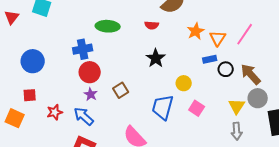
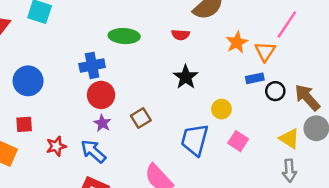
pink line: (245, 34) -> (287, 24), moved
yellow triangle: (237, 106) -> (289, 139), turned -30

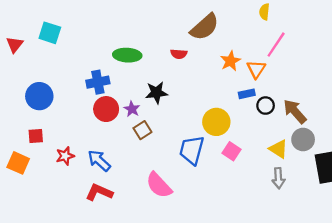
black star: (186, 77) -> (157, 93), moved, turned 30
yellow circle: (221, 109) -> (216, 122), size x1.5
purple star: (102, 123) -> (132, 109), moved

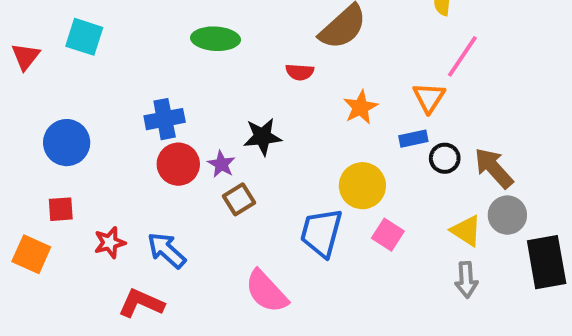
green ellipse: (127, 55) -> (215, 39), moved
orange star: (230, 61) -> (360, 107), moved
red L-shape: (99, 192) -> (141, 303), moved

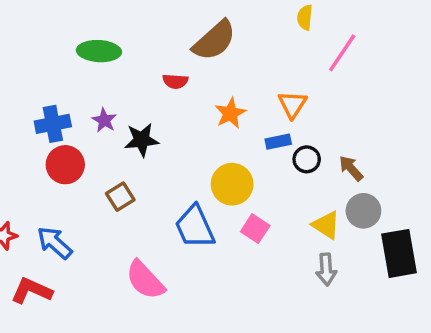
pink line: (462, 56) -> (342, 53), moved
purple star: (221, 164) -> (104, 120), moved
brown arrow: (494, 168) -> (351, 168), size x0.7
blue trapezoid: (321, 233) -> (195, 227), turned -39

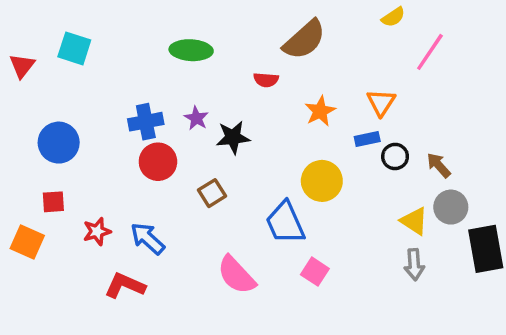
yellow semicircle: (305, 17) -> (393, 17), turned -130
pink square: (255, 229) -> (315, 272), moved

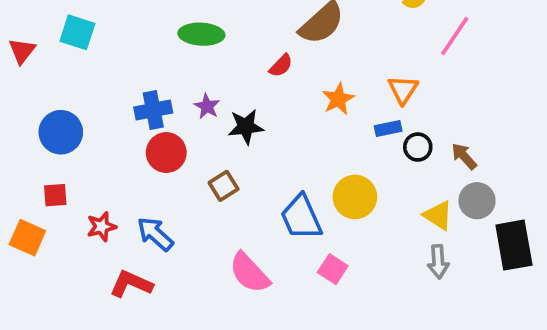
red semicircle: (266, 80) -> (281, 66), turned -50
yellow circle: (322, 181) -> (355, 197), moved

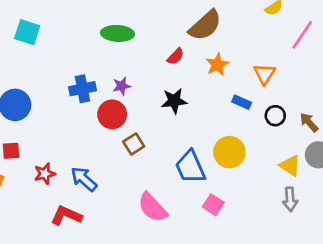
orange star: (338, 99) -> (217, 64), moved
purple star: (207, 106) -> (122, 86), turned 30
black star: (246, 127) -> (174, 101), moved
blue rectangle: (388, 129) -> (242, 102), moved, turned 36
red circle: (166, 153) -> (112, 114), moved

